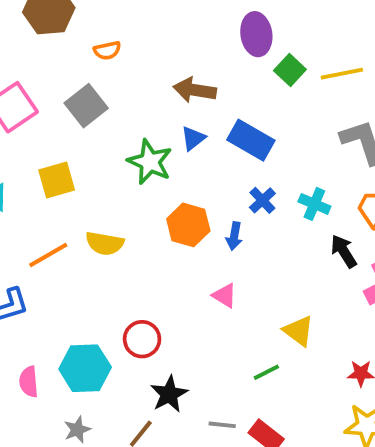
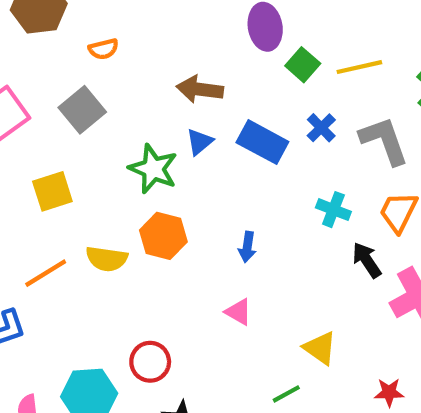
blue cross: (262, 200) -> (321, 128), moved
orange hexagon: (188, 225) -> (163, 236), moved

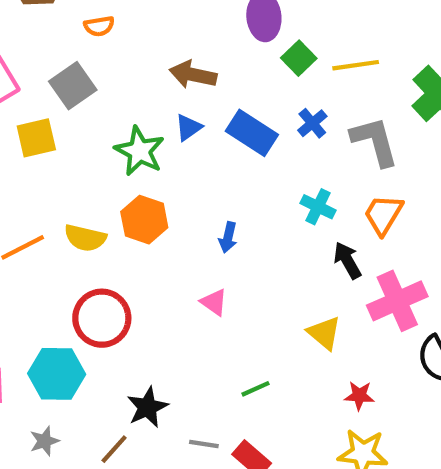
yellow square: (52, 191) -> (36, 138), moved
yellow triangle: (320, 348) -> (324, 333), moved
red circle: (150, 362) -> (102, 318), moved, size x1.4

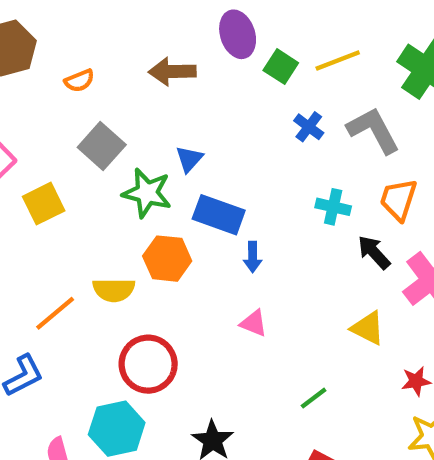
brown arrow: (193, 75) -> (172, 72), moved
gray square: (73, 86) -> (102, 146), moved
blue rectangle: (252, 133) -> (219, 215), moved

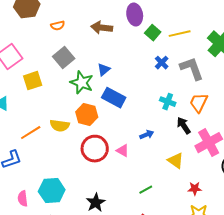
blue arrow: (253, 257) -> (147, 135), moved, turned -120
red circle: (148, 364) -> (95, 149), moved

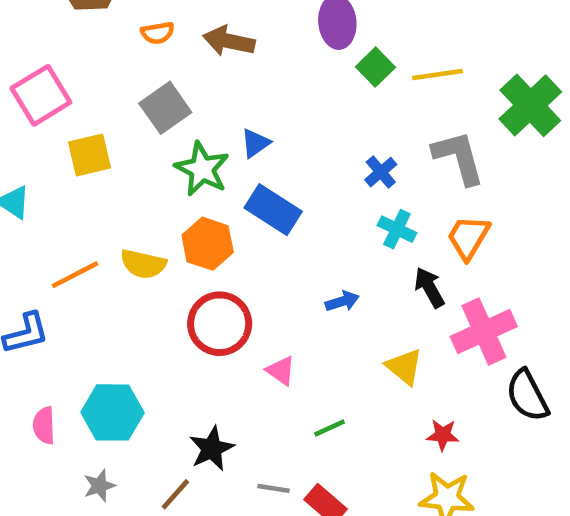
brown arrow: (102, 28) -> (229, 41), moved
blue cross: (162, 63) -> (381, 172), moved
pink triangle: (123, 151) -> (281, 371), moved

